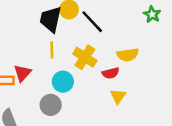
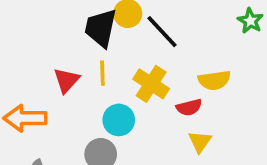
red triangle: (22, 73) -> (66, 80), moved

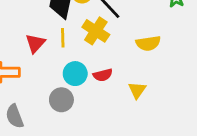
yellow cross: (151, 84) -> (96, 31), moved
red semicircle: (189, 107) -> (103, 75), moved

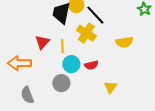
yellow line: (63, 38) -> (62, 46), moved
yellow triangle: (137, 90) -> (110, 87), moved

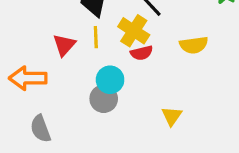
yellow line: (62, 46) -> (96, 37), moved
red semicircle: (91, 65) -> (142, 53), moved
gray circle: (61, 83) -> (104, 99), moved

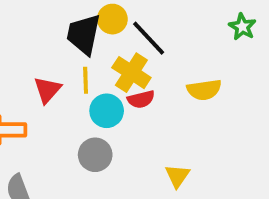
cyan circle: (110, 80) -> (107, 111), moved

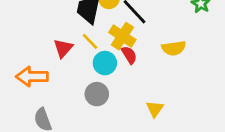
yellow line: (86, 80) -> (90, 41), turned -42
red semicircle: (141, 99) -> (129, 55), turned -108

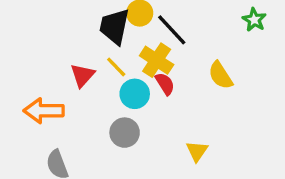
yellow semicircle: (174, 48) -> (221, 75), turned 65

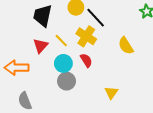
black trapezoid: (114, 27) -> (43, 16), moved
red semicircle: (165, 84) -> (86, 60), moved
cyan circle: (135, 94) -> (63, 63), moved

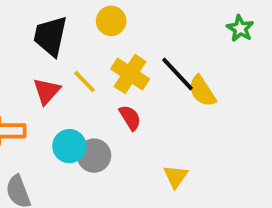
black line: (96, 18) -> (178, 74), moved
cyan circle: (63, 63) -> (69, 146), moved

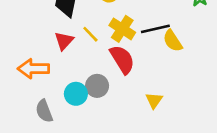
black line: (178, 74) -> (155, 29), turned -60
red semicircle: (130, 118) -> (122, 59), size x1.6
cyan circle: (69, 146) -> (76, 94), moved

